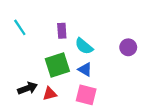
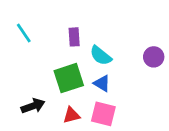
red triangle: (50, 94) -> (71, 115), moved

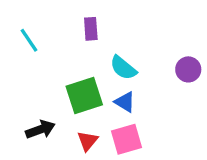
purple rectangle: (74, 37) -> (91, 29), moved
pink square: (103, 114) -> (127, 139), turned -30
red triangle: (71, 115) -> (88, 141), turned -36

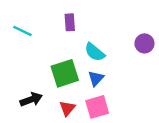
cyan line: (29, 40) -> (22, 31), turned -30
purple circle: (188, 69) -> (144, 43), moved
blue triangle: (125, 102) -> (96, 78), turned 42

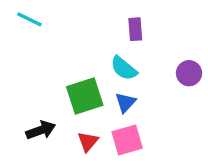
purple rectangle: (70, 22) -> (135, 29), moved
cyan line: (22, 31) -> (29, 19), moved
purple circle: (144, 43) -> (189, 73), moved

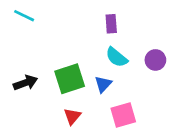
cyan semicircle: (124, 68) -> (117, 57), moved
black arrow: (41, 130) -> (25, 83), moved
pink square: (127, 140) -> (123, 115), moved

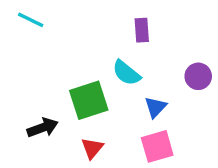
cyan semicircle: (117, 57) -> (126, 73), moved
black arrow: (25, 83) -> (43, 128), moved
blue triangle: (103, 84) -> (155, 107), moved

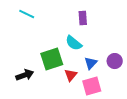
cyan line: (31, 20) -> (27, 14), moved
purple circle: (198, 76) -> (115, 61), moved
red triangle: (92, 148) -> (71, 75), moved

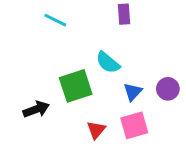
cyan line: (27, 14) -> (55, 20), moved
purple rectangle: (83, 18) -> (124, 14), moved
red triangle: (71, 75) -> (96, 130), moved

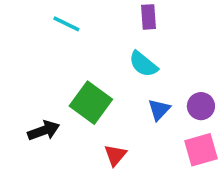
cyan semicircle: (108, 62) -> (143, 64), moved
green square: (76, 86) -> (91, 103), turned -36
pink square: (134, 125) -> (201, 150), moved

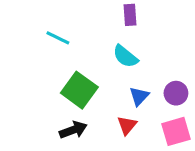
cyan line: (66, 24) -> (58, 38), moved
black arrow: (44, 131) -> (73, 130), moved
red triangle: (115, 155) -> (127, 125), moved

